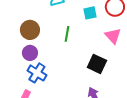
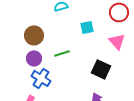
cyan square: (90, 13) -> (87, 27), moved
green line: (67, 34) -> (62, 53), moved, turned 63

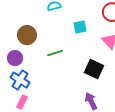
purple circle: (34, 58) -> (15, 58), moved
blue cross: (41, 78) -> (20, 80), moved

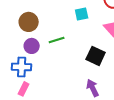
purple circle: (15, 58) -> (32, 46), moved
blue cross: (20, 80) -> (22, 67), turned -30

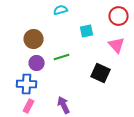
purple arrow: (93, 88) -> (64, 105), moved

